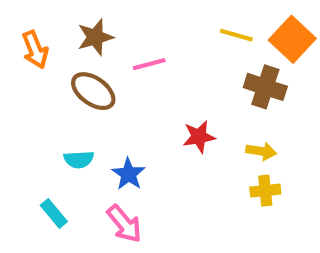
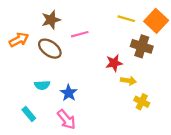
orange arrow: (35, 50) -> (19, 40), moved, turned -96
red star: (199, 137) -> (114, 63), moved
yellow arrow: (261, 151) -> (128, 81), moved
yellow cross: (265, 191) -> (142, 102), turned 32

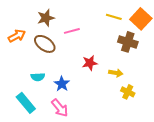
red star: (114, 63) -> (90, 63), moved
cyan rectangle: (29, 114) -> (26, 103), size x1.5

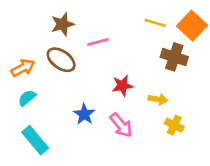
orange arrow: (17, 36) -> (23, 68), moved
cyan semicircle: (38, 77) -> (27, 98), moved, turned 144
pink arrow: (60, 108) -> (121, 125), moved

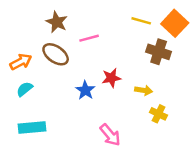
brown star: (62, 24) -> (57, 22), turned -30
blue star: (84, 114) -> (85, 90), moved
pink arrow: (121, 125) -> (110, 135), moved
cyan rectangle: (35, 140) -> (32, 127), turned -55

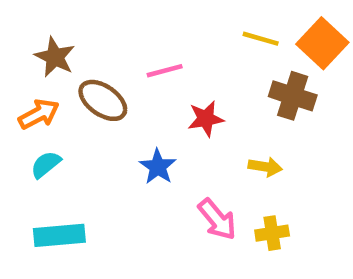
brown star: (57, 22) -> (55, 57), moved
red star: (111, 78) -> (206, 119), moved
yellow cross: (159, 114) -> (272, 233), moved, turned -35
pink arrow: (110, 135) -> (217, 219), moved

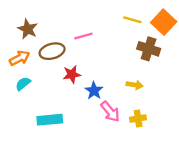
brown ellipse: (103, 100) -> (52, 51), turned -50
red star: (206, 119) -> (72, 74), moved
blue star: (158, 167) -> (94, 91), moved
cyan rectangle: (59, 235) -> (50, 120), moved

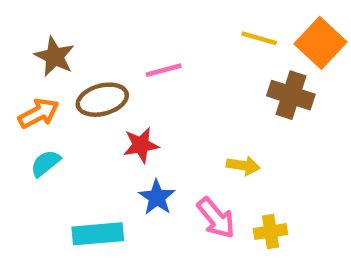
yellow arrow: (135, 85) -> (243, 166), moved
blue star: (94, 91) -> (157, 197), moved

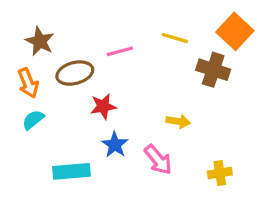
yellow line: (259, 38) -> (175, 38), moved
orange arrow: (39, 113) -> (28, 83), turned 96
yellow cross: (270, 231) -> (220, 173), moved

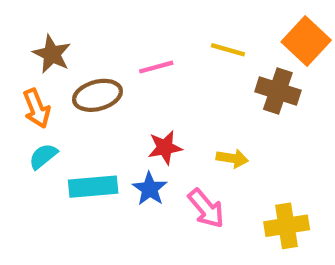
red star: (103, 106) -> (165, 148), moved
cyan rectangle: (71, 171) -> (93, 187), moved
yellow cross: (220, 173) -> (287, 226), size x1.4

